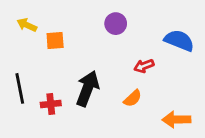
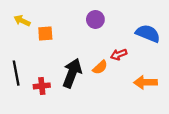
orange semicircle: (133, 98) -> (100, 67), moved
orange arrow: (176, 120) -> (146, 82), moved

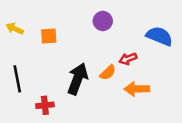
yellow arrow: (22, 21) -> (15, 29), moved
orange arrow: (146, 82) -> (137, 89), moved
red cross: (42, 86) -> (45, 105), moved

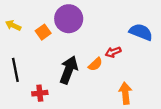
purple circle: (103, 21) -> (69, 19), moved, size x1.6
orange square: (49, 36) -> (43, 32), turned -32
orange arrow: (137, 89) -> (125, 93), moved, turned 85

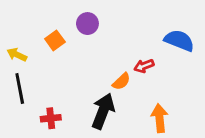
purple circle: (69, 19) -> (87, 24), size x0.6
yellow arrow: (13, 25) -> (17, 55), moved
black arrow: (69, 70) -> (103, 111), moved

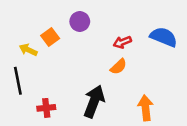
yellow arrow: (17, 55) -> (28, 50), moved
red arrow: (144, 66) -> (122, 42), moved
orange semicircle: (121, 81) -> (118, 67), moved

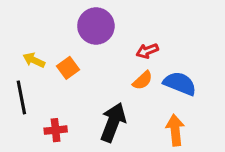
purple circle: (80, 21) -> (96, 26), size x1.5
orange square: (50, 37) -> (68, 68), moved
blue semicircle: (164, 37) -> (180, 83), moved

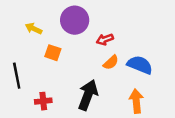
red arrow: (147, 51) -> (105, 39), moved
yellow arrow: (34, 60) -> (34, 29), moved
orange square: (68, 68) -> (53, 53), turned -35

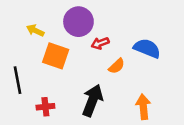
red arrow: (105, 39) -> (100, 43), moved
orange square: (53, 53) -> (56, 56), size x1.5
blue semicircle: (140, 65) -> (147, 48), moved

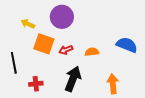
red arrow: (100, 43) -> (66, 50), moved
blue semicircle: (147, 48) -> (127, 45), moved
orange semicircle: (117, 66) -> (92, 52), turned -144

